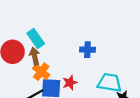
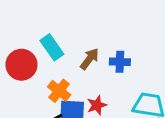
brown arrow: (35, 56) -> (90, 59), moved, turned 49

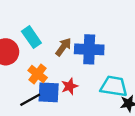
blue cross: (120, 62) -> (89, 49), size x1.6

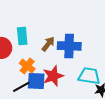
cyan rectangle: (31, 37) -> (22, 36), turned 30
red star: (70, 86) -> (53, 76), size x1.5

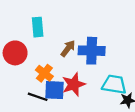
cyan rectangle: (22, 36) -> (38, 27), moved
black line: (21, 87) -> (38, 97), turned 48

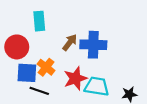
cyan trapezoid: (114, 84) -> (97, 86), moved
blue square: (55, 90) -> (27, 73), moved

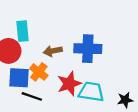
cyan rectangle: (39, 21) -> (22, 31), moved
brown arrow: (70, 42) -> (53, 51), moved, turned -138

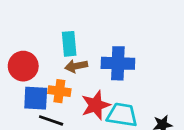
cyan rectangle: (22, 31) -> (69, 44), moved
orange cross: (39, 72) -> (59, 91), turned -30

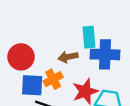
cyan rectangle: (69, 44) -> (89, 37), moved
orange cross: (59, 91) -> (53, 79), turned -36

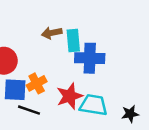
brown arrow: (68, 57) -> (52, 33), moved

